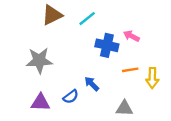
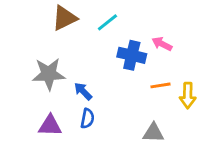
blue arrow: (92, 84) -> (83, 91), moved
blue semicircle: (71, 97) -> (87, 118), turned -42

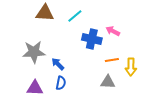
brown triangle: (64, 18) -> (45, 13), turned 30
gray triangle: (153, 133) -> (108, 82), moved

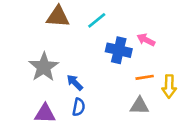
gray star: (34, 52) -> (44, 67), turned -30

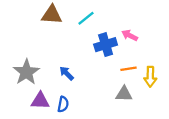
blue cross: (119, 50) -> (106, 45), turned -30
gray star: (44, 67) -> (26, 72), moved
blue semicircle: (79, 107) -> (63, 104), moved

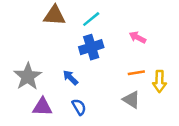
blue cross: (106, 45) -> (91, 47), moved
gray triangle: (124, 94) -> (131, 100), turned 30
blue semicircle: (63, 104) -> (79, 107), moved, turned -42

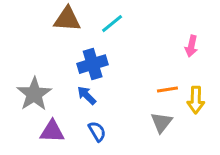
pink arrow: (138, 37) -> (191, 46), moved, turned -105
blue cross: (91, 47) -> (93, 64), moved
gray triangle: (131, 100) -> (161, 122), turned 36

